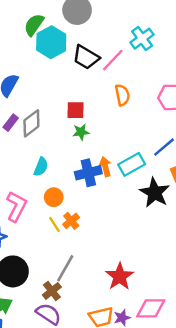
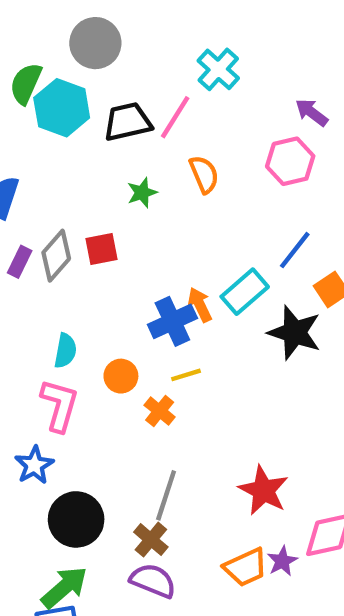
black trapezoid: (86, 57) -> (128, 122), turned 148
red square: (76, 110) -> (101, 249), moved
green star: (81, 132) -> (142, 193), moved
cyan semicircle: (41, 167) -> (65, 351), moved
yellow line: (55, 225) -> (186, 375), moved, turned -63

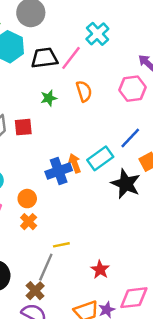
yellow line: (186, 375) -> (61, 245), moved
orange cross: (160, 411) -> (29, 222), moved
red star: (263, 490) -> (100, 270), size x0.7

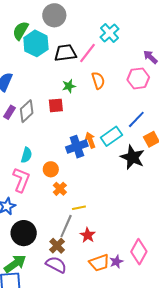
red square: (23, 127) -> (56, 105), moved
orange cross: (29, 222) -> (60, 189), moved
red star: (100, 270) -> (88, 235), moved
pink diamond: (134, 298) -> (139, 252), turned -55

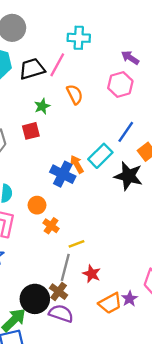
cyan cross: (109, 33) -> (79, 38), turned -36
blue cross: (77, 147) -> (63, 174), turned -35
black circle: (24, 233) -> (35, 299), moved

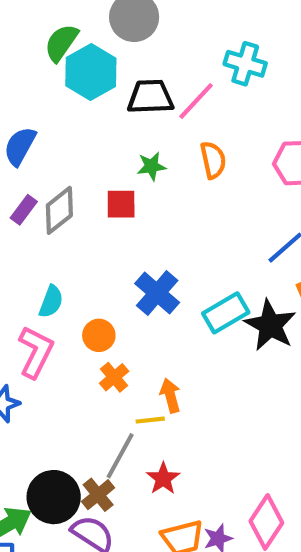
cyan rectangle: (100, 156) -> (226, 313), moved
orange arrow: (77, 164) -> (170, 396), moved

